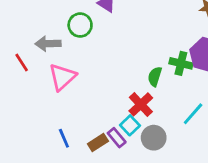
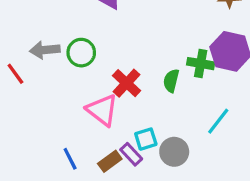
green circle: (80, 25) -> (81, 53), moved
pink triangle: (62, 77) -> (102, 110), moved, turned -36
red cross: (141, 104) -> (127, 83), moved
cyan square: (130, 125) -> (146, 139), turned 30

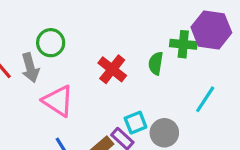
gray arrow: (45, 50) -> (30, 68), moved, turned -96
green circle: (81, 53) -> (51, 43), moved
pink triangle: (102, 110) -> (58, 101), moved

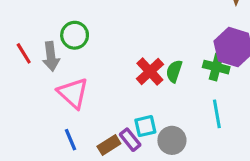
green cross: (183, 44) -> (216, 67), moved
red cross: (112, 69) -> (150, 72), moved
cyan line: (205, 99) -> (217, 114), turned -52

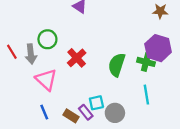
green semicircle: (174, 71) -> (117, 65), size x1.5
red cross: (150, 72) -> (77, 58), moved
brown rectangle: (109, 145) -> (71, 116), turned 64

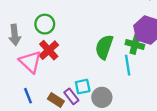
green circle: (47, 39) -> (45, 24), moved
red cross: (77, 58) -> (49, 50), moved
cyan line: (146, 95) -> (128, 65), moved

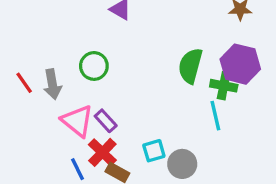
green semicircle: (104, 47) -> (190, 66), moved
red cross: (49, 50) -> (102, 152), moved
purple rectangle: (71, 96) -> (106, 121), moved

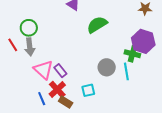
green circle: (94, 66) -> (29, 28), moved
green semicircle: (190, 66) -> (97, 25), moved, turned 40
gray circle: (182, 164) -> (107, 67), moved

